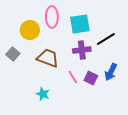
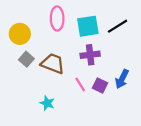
yellow circle: (30, 30) -> (20, 34), moved
black line: (106, 39) -> (118, 26), moved
gray square: (13, 54) -> (26, 59), moved

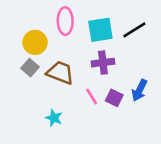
yellow circle: (20, 34) -> (35, 42), moved

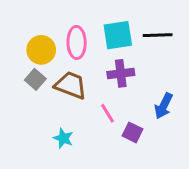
pink ellipse: (65, 21) -> (77, 42), moved
black line: (134, 30) -> (158, 35), turned 30
purple square: (114, 98) -> (133, 132), moved

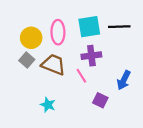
pink line: (108, 113) -> (81, 76), moved

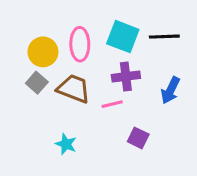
cyan square: (89, 27) -> (123, 37), turned 30
pink line: (81, 76) -> (112, 104), turned -72
blue arrow: (124, 80) -> (170, 90), moved

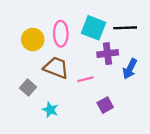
purple cross: (126, 76) -> (108, 54), moved
gray square: (37, 83) -> (28, 87), moved
purple square: (138, 138) -> (105, 105), turned 35

